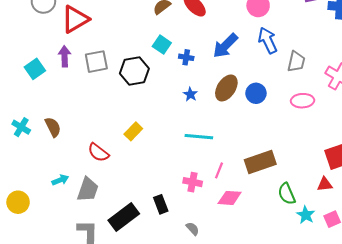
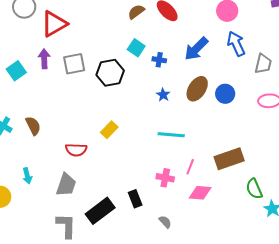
red semicircle: (98, 152) -> (76, 150), turned -35
cyan arrow: (60, 180) -> (27, 176), moved, turned 98

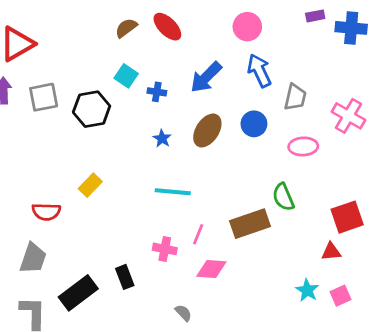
blue circle: (225, 94) -> (254, 124), moved
green semicircle: (254, 189) -> (283, 197), moved
gray semicircle: (165, 222) -> (183, 313), moved

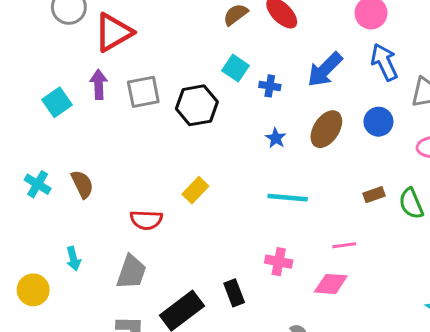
brown rectangle: (250, 224) -> (374, 195), moved, size x0.5
pink line: (198, 234) -> (344, 245), moved, turned 60

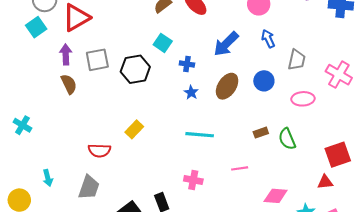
blue arrow: (384, 62) -> (268, 39), size x0.7
blue cross: (270, 86) -> (187, 64), moved
cyan square: (57, 102) -> (36, 27), moved
brown semicircle: (82, 184) -> (69, 84), moved
pink diamond: (331, 284) -> (276, 196), moved

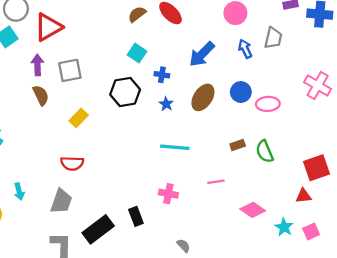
gray trapezoid: (297, 60) -> (273, 38), moved
black hexagon: (135, 69) -> (125, 92), moved
pink ellipse: (303, 99) -> (268, 104), moved
yellow rectangle: (134, 129) -> (79, 118), moved
pink diamond: (276, 196) -> (253, 210), turned 30

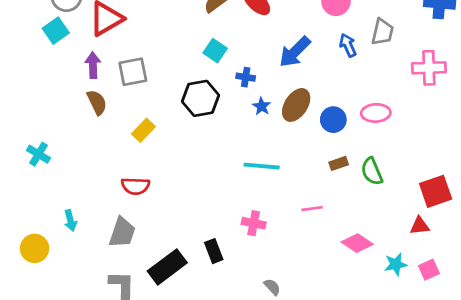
pink cross: (318, 86) -> (429, 68), moved, turned -32
blue circle: (241, 92) -> (333, 120), moved
blue star: (166, 104) -> (262, 106), moved
cyan star: (284, 227) -> (396, 264), turned 30

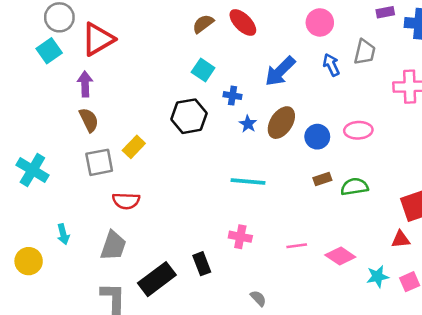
gray square: (133, 72) -> (99, 162), moved
cyan cross: (39, 154) -> (32, 170), size x1.4
green semicircle: (372, 171) -> (354, 187), turned 104
pink line: (312, 209) -> (297, 246), moved

